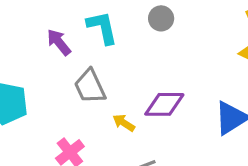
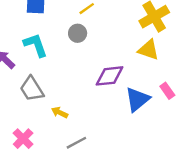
purple diamond: (164, 104) -> (110, 76), moved

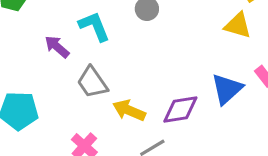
purple diamond: (110, 76) -> (180, 109), moved
yellow arrow: (60, 112) -> (129, 110), size x1.5

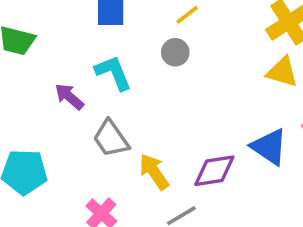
blue triangle: (227, 89) -> (269, 147), turned -44
yellow arrow: (129, 110) -> (154, 172), turned 32

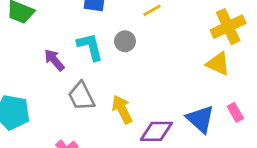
gray circle: (175, 52) -> (125, 41), moved
yellow arrow: (154, 172) -> (122, 109), moved

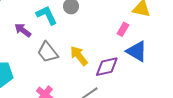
pink rectangle: (235, 112) -> (123, 29), moved, turned 72

